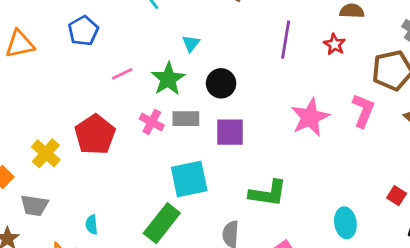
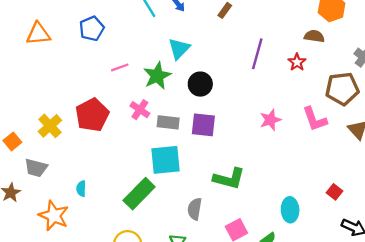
cyan triangle: (191, 44) -> (179, 49), size x1.5
pink L-shape: (363, 111) -> (315, 119), turned 132
pink star: (310, 117) -> (270, 120), size x0.7
gray rectangle: (186, 119) -> (168, 122), moved

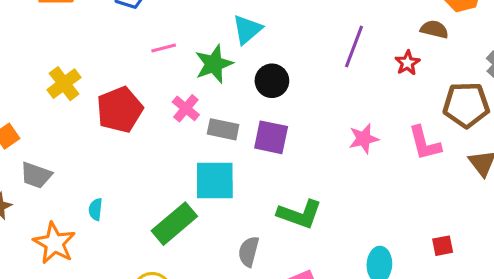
yellow cross: (50, 126) -> (64, 84), moved
red square: (334, 192) -> (443, 246), turned 35

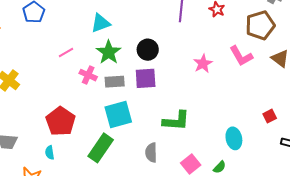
cyan triangle: (247, 30) -> (101, 23), moved, turned 35
pink line: (164, 48) -> (66, 52), moved
green star: (214, 64) -> (109, 52), moved
black circle: (272, 81) -> (148, 50), moved
red pentagon: (120, 110) -> (61, 121), moved

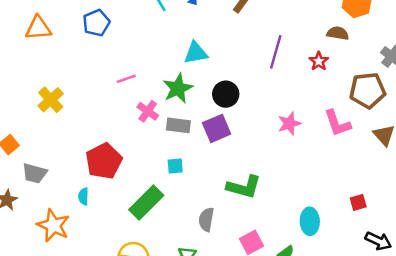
cyan triangle: (101, 23) -> (196, 53), moved
purple square: (146, 78) -> (217, 128), turned -30
cyan square: (118, 115) -> (175, 166), size x0.5

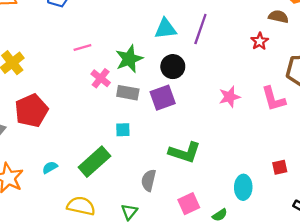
purple line: (276, 52) -> (200, 29), moved
cyan triangle: (196, 53) -> (165, 29), moved
red pentagon: (104, 161) -> (31, 111), moved
cyan semicircle: (83, 196) -> (50, 167), moved, turned 56
red square: (358, 202) -> (280, 167), moved

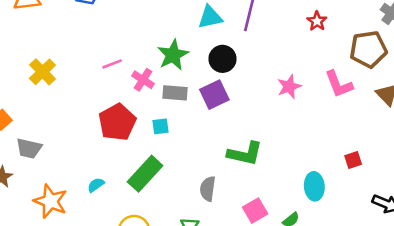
pink line: (82, 47) -> (112, 64), moved
red pentagon: (31, 111) -> (117, 122), moved
cyan square: (123, 130) -> (161, 126), moved

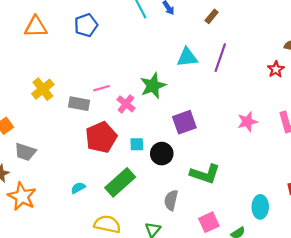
black circle: (223, 59) -> (162, 154), moved
gray rectangle: (175, 93) -> (79, 104), moved
orange star: (50, 201) -> (22, 196), moved

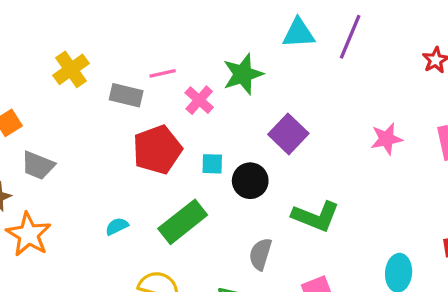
purple square: (184, 122) -> (288, 134), turned -30

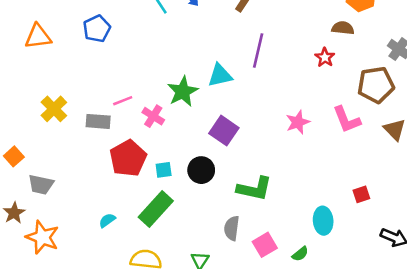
cyan triangle: (299, 33) -> (220, 75), moved
cyan square: (212, 164) -> (164, 170), moved
gray semicircle: (260, 254) -> (232, 228), moved

